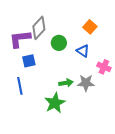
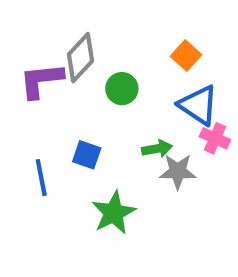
blue triangle: (83, 51) -> (198, 105), moved, size x1.5
blue square: (29, 61) -> (87, 155), moved, turned 32
green arrow: (66, 83) -> (157, 149), moved

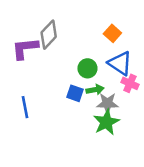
green circle: (122, 89) -> (87, 68), moved
blue square: (87, 155) -> (75, 93), moved
green star: (114, 213) -> (106, 122), moved

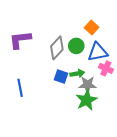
gray diamond: (49, 35) -> (57, 48), moved
blue triangle: (120, 63) -> (98, 52), turned -45
green circle: (87, 68) -> (76, 46), moved

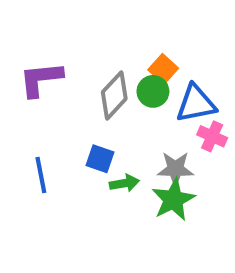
orange square: (92, 28) -> (163, 69), moved
green arrow: (77, 73) -> (124, 183), moved
blue square: (61, 77) -> (100, 159), moved

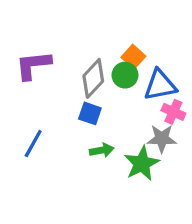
blue square: (100, 159) -> (90, 113), moved
gray star: (175, 169) -> (162, 139), moved
blue line: (41, 175) -> (33, 144), turned 40

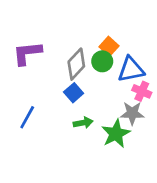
blue square: (90, 113) -> (74, 93), turned 30

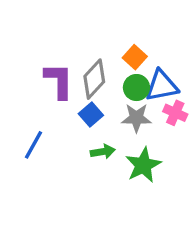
purple L-shape: (27, 53) -> (59, 81), moved, turned 96
green circle: (102, 61) -> (136, 88), moved
gray star: (132, 113) -> (136, 118), moved

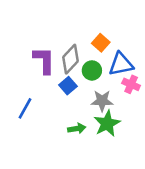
green circle: (136, 88) -> (92, 70), moved
gray star: (136, 118) -> (102, 101), moved
green arrow: (103, 152) -> (77, 129), moved

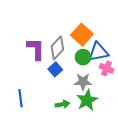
orange square: (101, 43) -> (82, 35), size x1.5
green circle: (92, 70) -> (83, 57), moved
blue line: (25, 108) -> (20, 98), moved, turned -36

